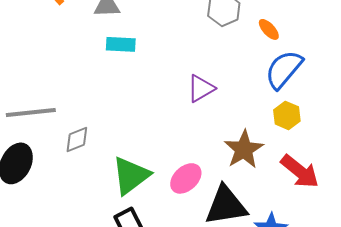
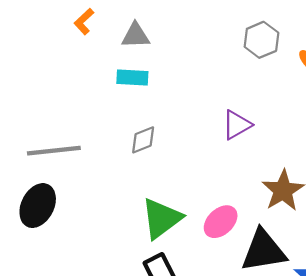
cyan rectangle: (121, 44) -> (132, 77), moved
gray diamond: (77, 139) -> (143, 140), moved

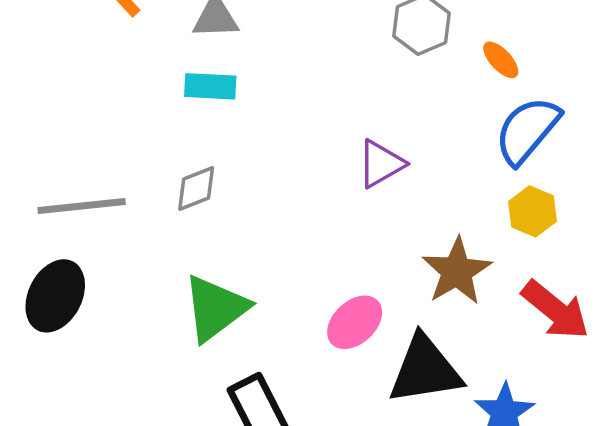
gray diamond: (143, 140) -> (196, 188), moved
green triangle: (161, 218) -> (215, 308), moved

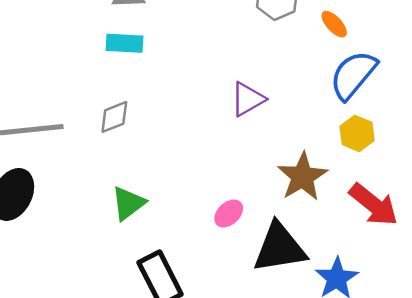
green triangle: (215, 308) -> (128, 203), size x0.7
pink ellipse: (355, 322) -> (229, 214), size x0.7

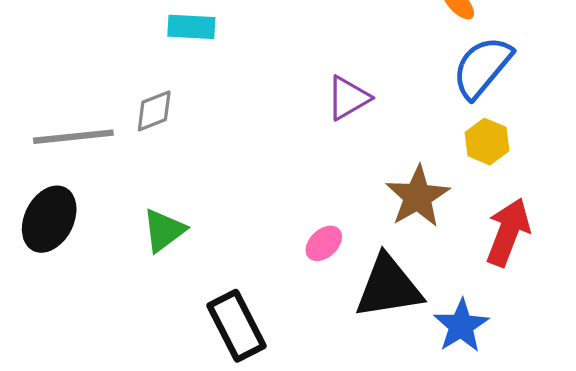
gray diamond: (114, 117) -> (154, 111), moved
green triangle: (128, 203) -> (164, 230), moved
red arrow: (374, 205) -> (508, 232), turned -108

